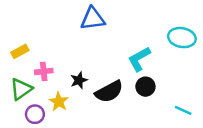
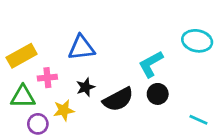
blue triangle: (93, 19) -> (81, 48), moved
yellow rectangle: (20, 51) -> (22, 56), size x1.5
green triangle: (21, 89) -> (23, 97), turned 35
yellow star: (59, 102) -> (64, 110), turned 30

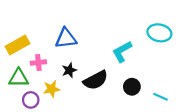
black circle: (158, 94) -> (132, 87), moved

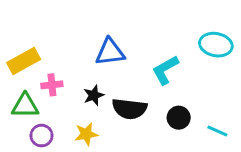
blue triangle: (66, 38) -> (110, 52), moved
black semicircle: (96, 80) -> (129, 109), turned 35
yellow star: (52, 89) -> (86, 134), moved

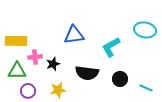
yellow rectangle: (24, 61) -> (16, 41), turned 30
black star: (94, 95) -> (53, 64), moved

